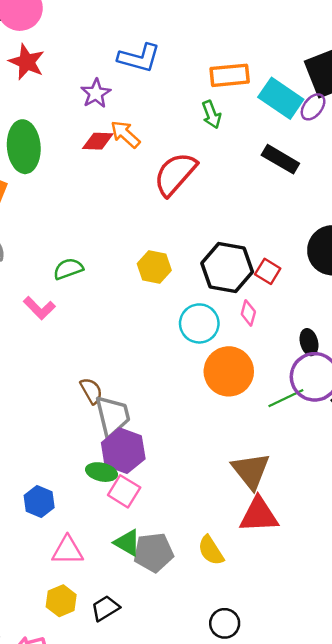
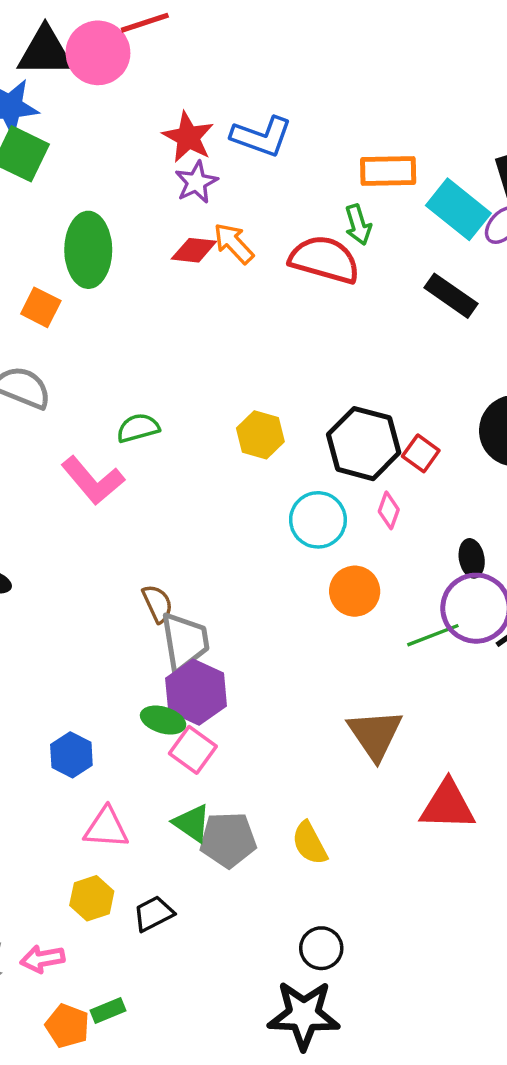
red star: (27, 62) -> (188, 137), moved
red semicircle: (175, 174) -> (325, 259), moved, turned 60
pink L-shape: (39, 308) -> (93, 480), size x1.4
orange circle: (229, 371) -> (355, 591), size x0.7
red triangle: (259, 515) -> (448, 805), moved

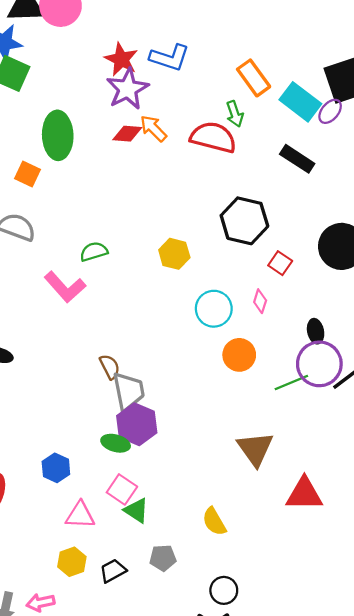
orange rectangle: (388, 171) -> (254, 78), turned 57
purple star: (196, 182) -> (128, 89), size x1.5
black hexagon: (364, 444) -> (244, 221), moved
pink square: (193, 750) -> (122, 489), moved
gray pentagon: (228, 840) -> (163, 558), moved, size x0.7

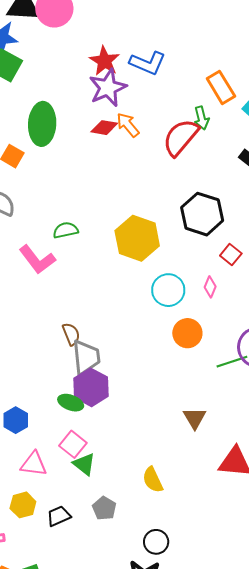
red semicircle: (213, 137) -> (181, 137), turned -69
yellow hexagon: (174, 254) -> (137, 238), size x1.6
brown triangle: (255, 449) -> (195, 418), size x0.7
gray pentagon: (163, 558) -> (104, 508), turned 30

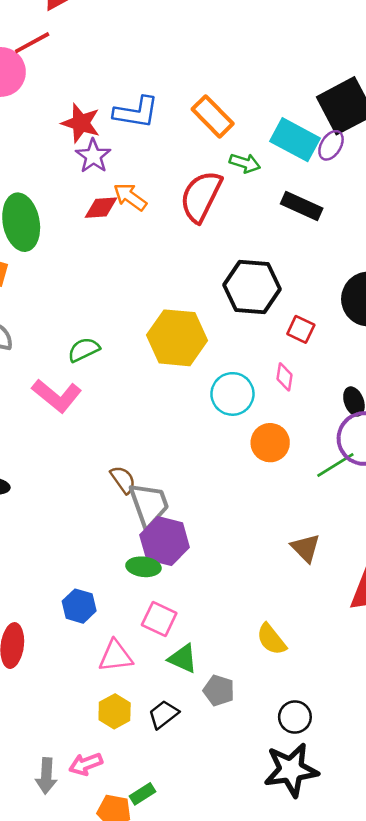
orange rectangle: (221, 87) -> (213, 116), moved
purple star: (108, 88) -> (93, 156), size x0.7
green arrow: (202, 118) -> (245, 163), moved, turned -45
green triangle: (84, 464) -> (183, 659), moved

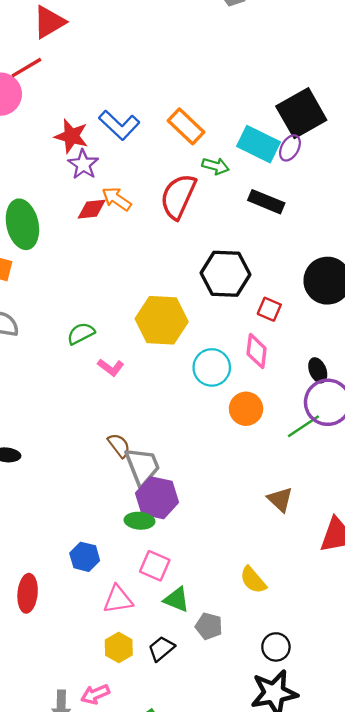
blue L-shape: (136, 112) -> (119, 125), turned 36
pink diamond: (285, 377) -> (257, 351), size x1.4
pink L-shape: (57, 396) -> (111, 367), moved, size x0.6

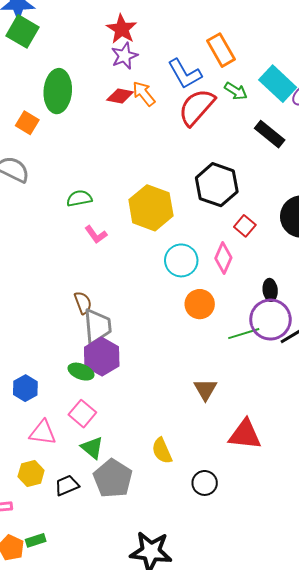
blue L-shape: (119, 125) -> (185, 74), moved
gray pentagon: (209, 626) -> (113, 478), size x1.6
black circle: (276, 647) -> (205, 483), moved

